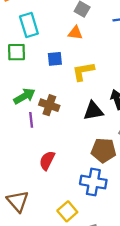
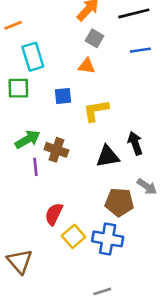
yellow square: (67, 211) -> (73, 236), moved

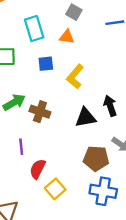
cyan rectangle: (33, 57) -> (34, 29), moved
yellow L-shape: (96, 110) -> (75, 77), turned -40
purple line: (35, 167) -> (21, 147), moved
blue cross: (108, 239) -> (103, 191), moved

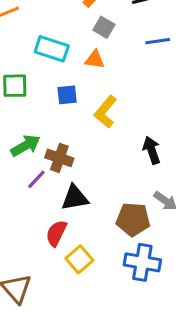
cyan rectangle: (34, 29) -> (52, 49), turned -55
black triangle: (86, 117) -> (75, 198), moved
purple line: (21, 147) -> (36, 179), moved, turned 49

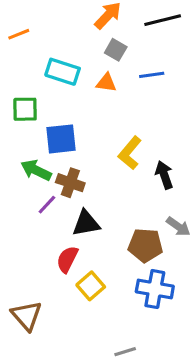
blue line: (158, 41) -> (152, 75), moved
blue square: (67, 95) -> (61, 139), moved, size x1.5
yellow L-shape: (105, 112) -> (130, 153), moved
green arrow: (26, 146) -> (36, 170), turned -124

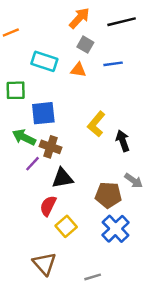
blue cross: (155, 289) -> (116, 229), turned 36
brown triangle: (27, 316) -> (44, 264), moved

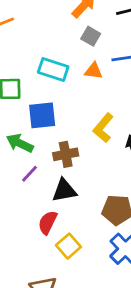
cyan rectangle: (44, 61) -> (53, 70), moved
orange triangle: (78, 70) -> (93, 71), moved
brown cross: (51, 147) -> (66, 154), moved, turned -30

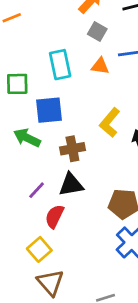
cyan rectangle: (53, 70) -> (60, 65), turned 60
purple line: (30, 174) -> (37, 190), moved
yellow square: (68, 246) -> (39, 249), moved

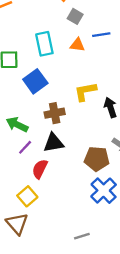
blue square: (49, 110) -> (35, 81), turned -30
yellow L-shape: (110, 123) -> (85, 92), turned 40
green arrow: (27, 138) -> (17, 125), moved
brown triangle: (50, 283) -> (17, 224), moved

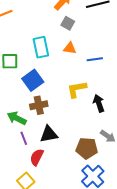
blue line: (101, 35) -> (95, 59), moved
brown cross: (55, 113) -> (39, 105), moved
purple line: (25, 147) -> (24, 138), turned -64

